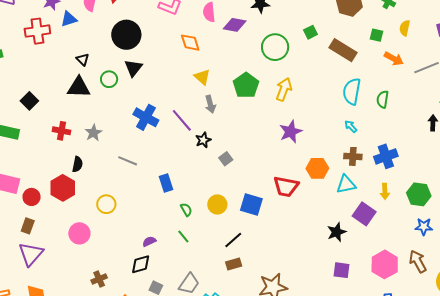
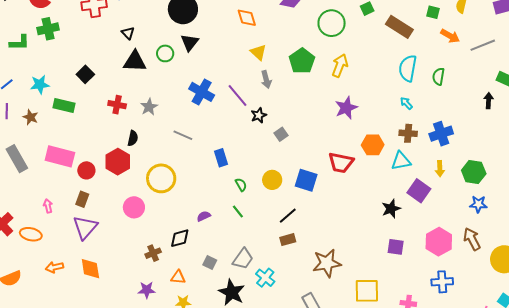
black triangle: (83, 59) -> (128, 33), moved
yellow circle: (106, 204) -> (161, 178), size x1.5
black diamond: (141, 264) -> (180, 238), moved

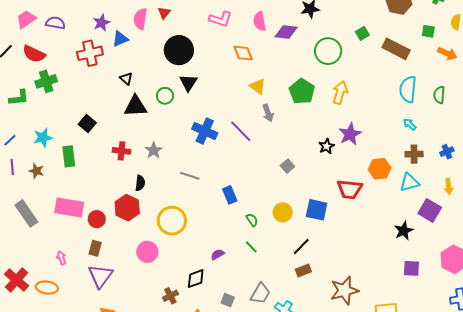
green rectangle: (64, 105) -> (69, 156), turned 75
black star: (259, 115) -> (327, 146), moved
blue cross: (441, 134) -> (447, 152), size x0.6

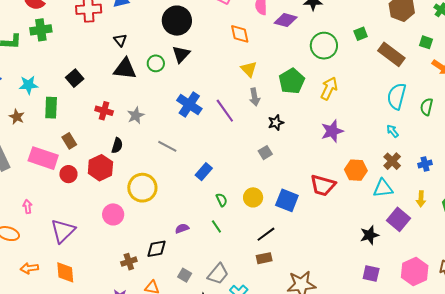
black star: (327, 146) -> (276, 123), moved
brown cross: (414, 154) -> (392, 161), turned 36
blue rectangle: (230, 195) -> (204, 172), turned 54
brown rectangle: (95, 248) -> (69, 141), moved, turned -56

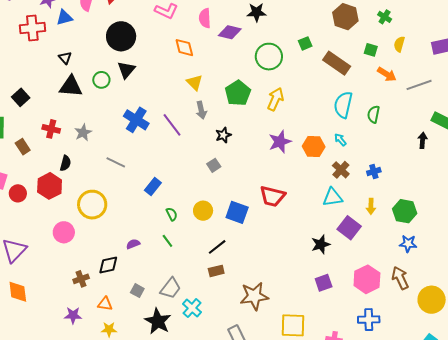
brown rectangle: (69, 141) -> (23, 147), moved
orange hexagon: (356, 170) -> (314, 146), moved
purple square: (371, 274) -> (324, 283), turned -30

